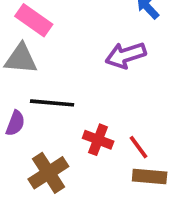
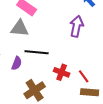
purple arrow: (126, 55) -> (77, 26), turned 120

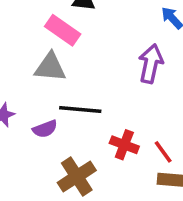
purple semicircle: (17, 63) -> (45, 129), turned 48

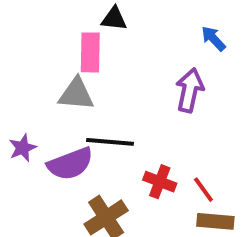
pink rectangle: (63, 30) -> (90, 52), turned 56
purple semicircle: (45, 129) -> (70, 164), size x1.6

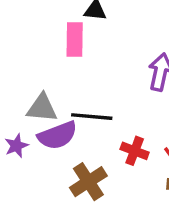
gray triangle: (76, 94) -> (42, 108), moved
purple star: (23, 148) -> (16, 146), moved

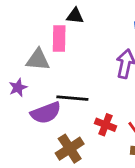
gray triangle: (42, 108) -> (38, 60), moved
purple star: (16, 146) -> (18, 88), moved

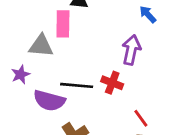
purple semicircle: (46, 113) -> (49, 100), turned 36
red cross: (105, 125) -> (112, 83), moved

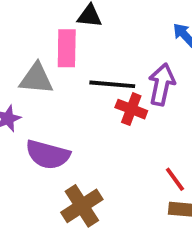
red cross: (112, 83) -> (131, 109), moved
black line: (77, 85) -> (112, 84), moved

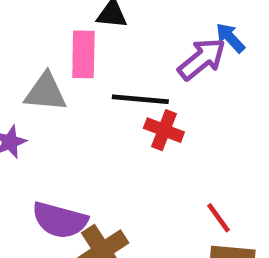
purple arrow: (162, 84) -> (202, 59), moved, turned 39
purple semicircle: (48, 155) -> (60, 220), moved

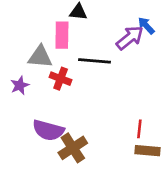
red cross: (164, 130) -> (61, 79), moved
red line: (218, 218) -> (139, 129), turned 42

